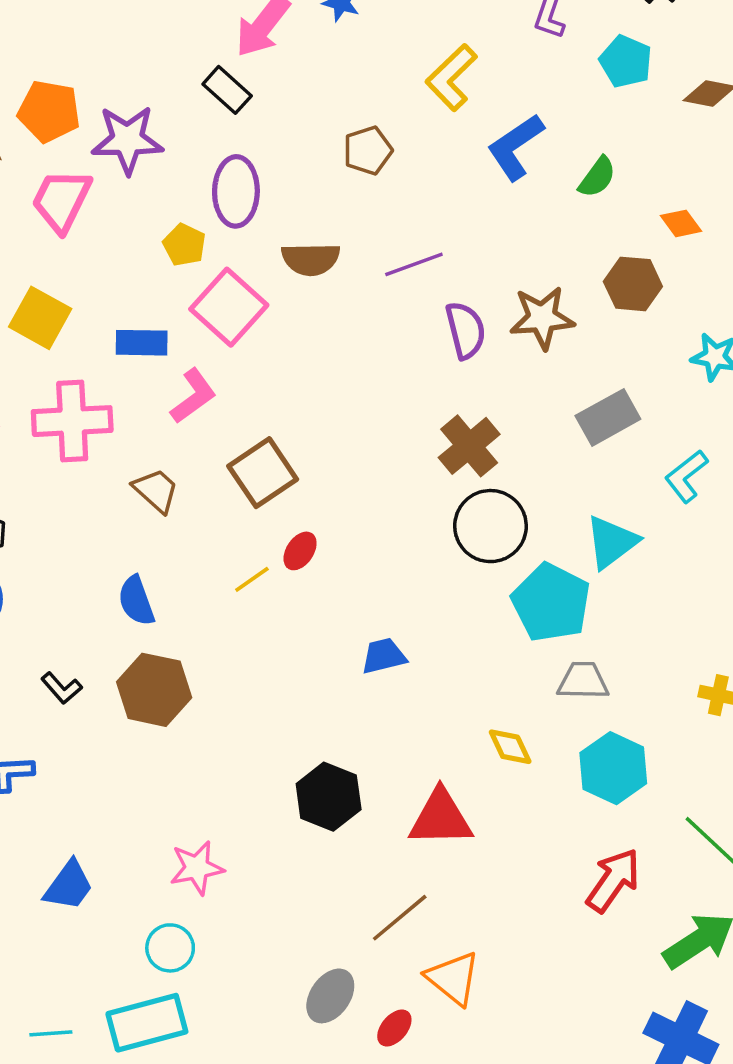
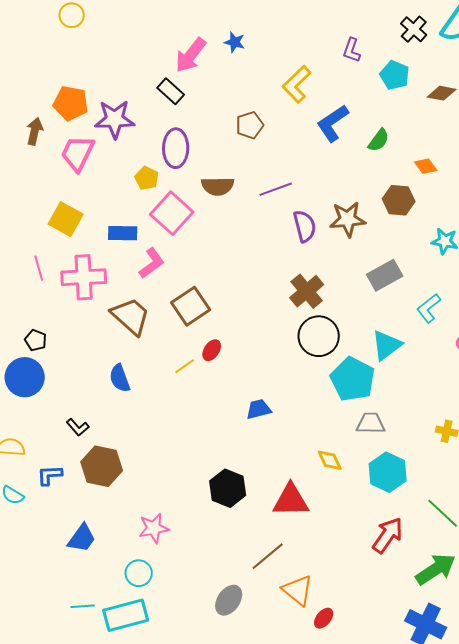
brown trapezoid: (156, 490) -> (131, 316), size x1.5
brown hexagon: (154, 690) -> (102, 466), moved
red ellipse: (394, 1028) -> (324, 618), moved
cyan line: (51, 1033) -> (83, 606), moved

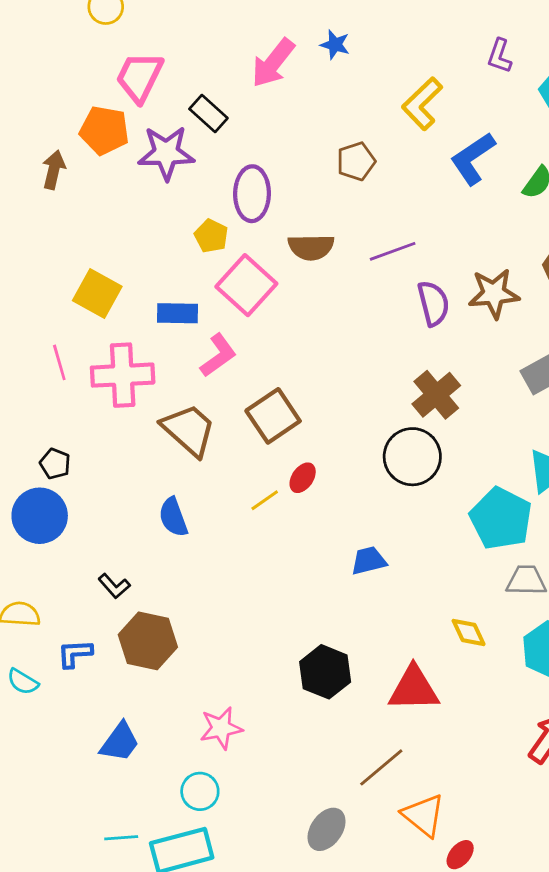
black rectangle: (171, 91) -> (208, 114), moved
pink trapezoid: (78, 153) -> (139, 77), moved
black circle: (319, 336) -> (412, 457), moved

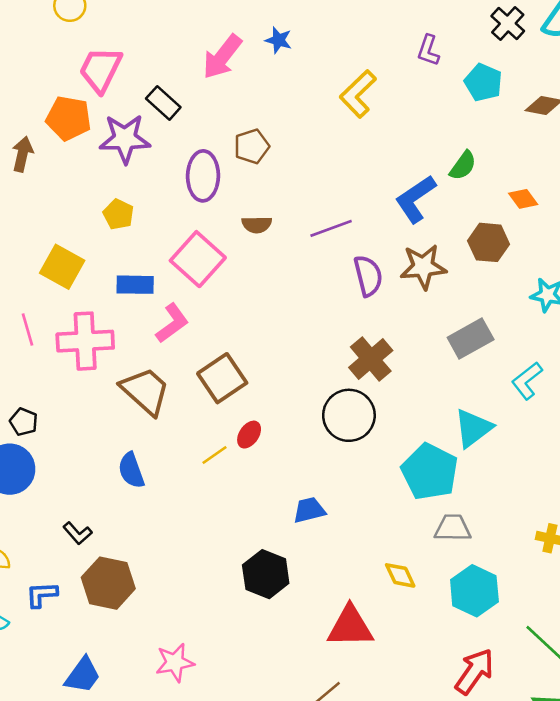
blue L-shape: (473, 159) -> (416, 199), moved
brown pentagon: (356, 161) -> (252, 146), moved
yellow pentagon: (211, 236) -> (118, 214), moved
brown semicircle: (311, 247) -> (257, 225), size x0.7
black hexagon: (325, 672) -> (266, 574), moved

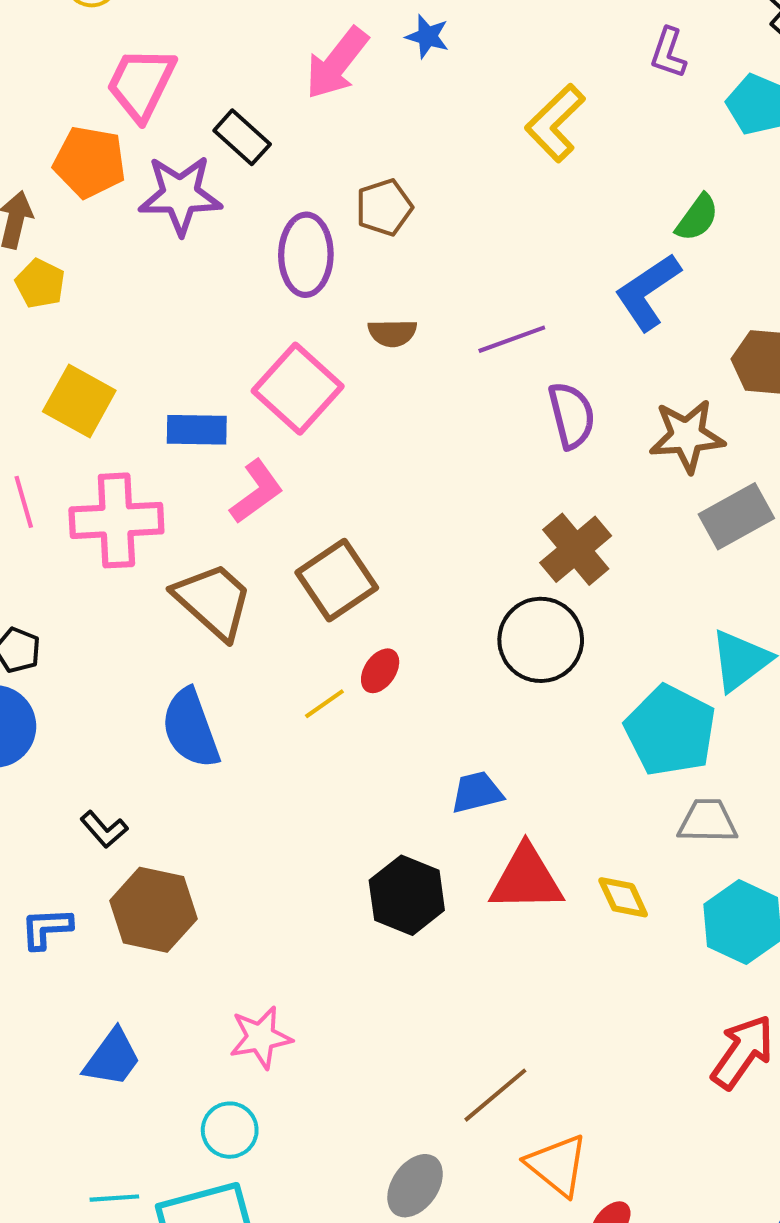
green semicircle: (463, 166) -> (697, 218), moved
yellow pentagon: (118, 214) -> (40, 284), moved
brown star: (423, 267) -> (687, 436), moved
blue semicircle: (131, 470) -> (191, 728), size x1.4
red triangle: (350, 627) -> (526, 879), moved

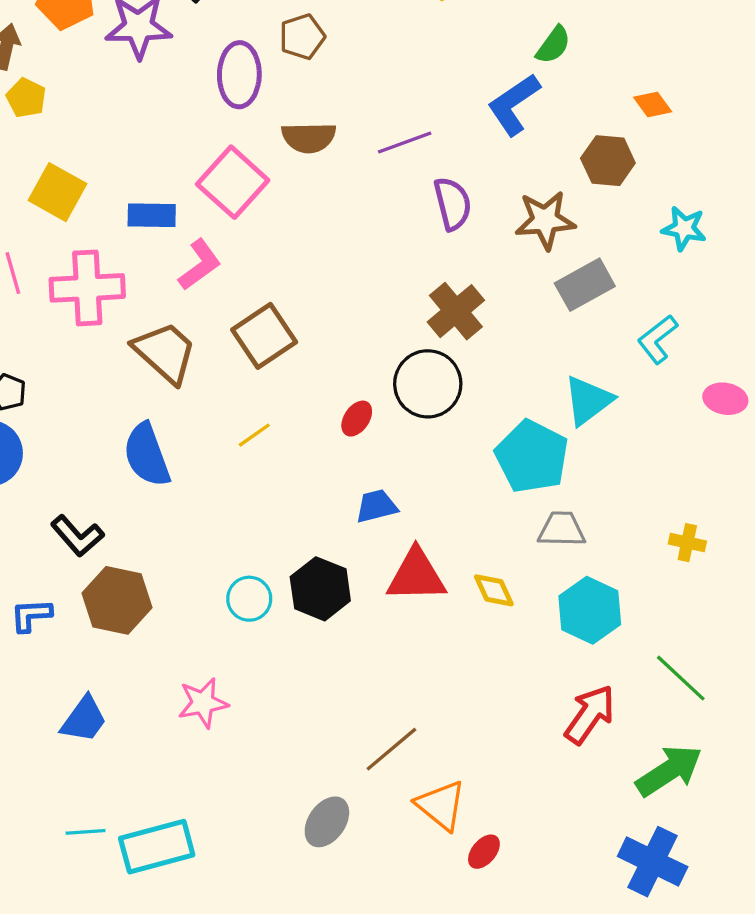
brown semicircle: (392, 333) -> (309, 138), size x1.4
red ellipse: (380, 671) -> (357, 419), moved
black L-shape: (104, 829) -> (77, 536), size x1.4
cyan circle: (230, 1130) -> (249, 599), moved

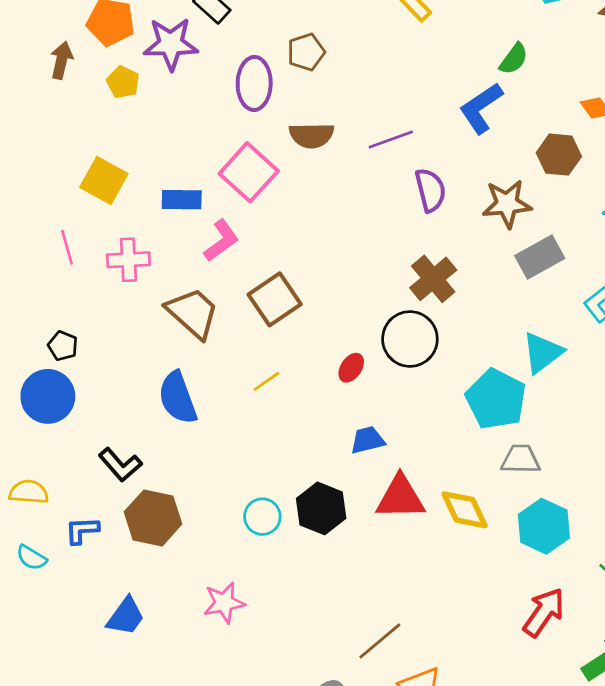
yellow pentagon: (26, 98) -> (123, 82), moved
pink cross: (87, 288) -> (128, 260), size x0.7
yellow diamond: (494, 590) -> (465, 510), size x1.4

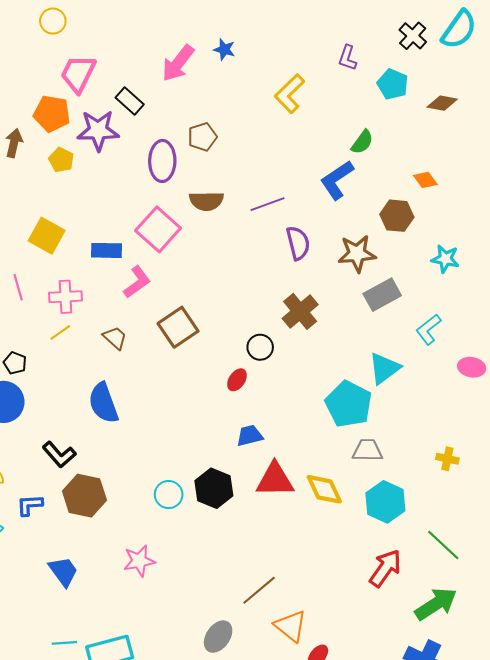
brown trapezoid: (193, 313) -> (115, 338), size x0.6
black circle: (410, 339) -> (260, 347), moved, size x0.6
yellow line: (266, 381) -> (60, 332), moved
blue trapezoid: (126, 616) -> (63, 571), turned -72

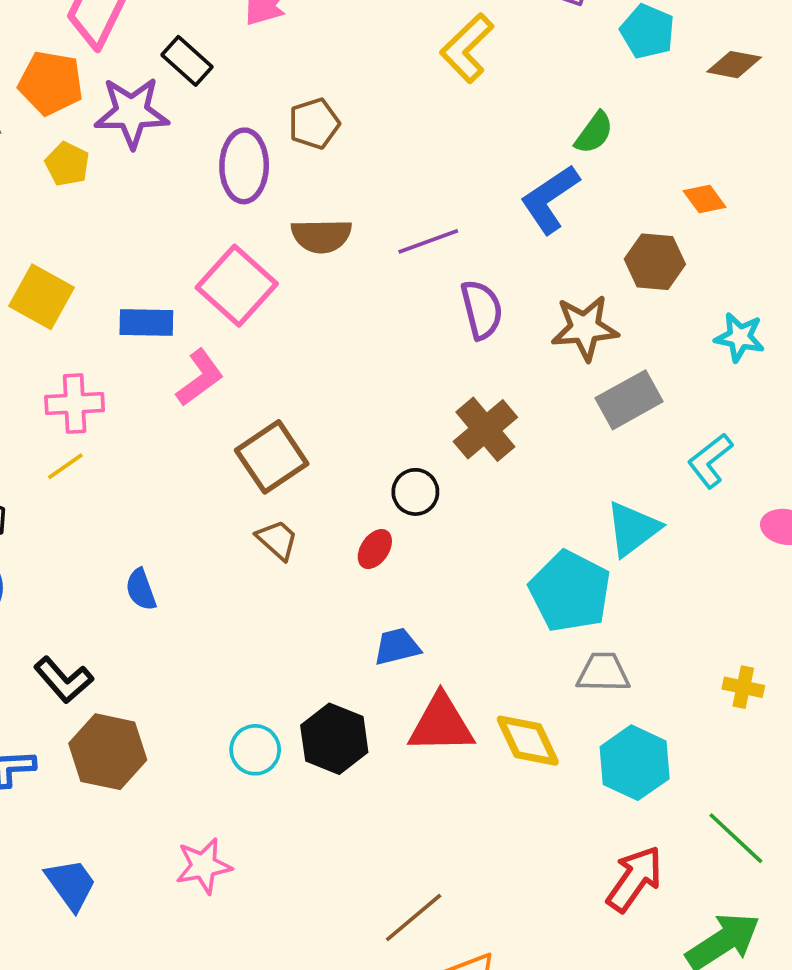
brown trapezoid: (115, 338) -> (277, 540), moved
blue semicircle: (103, 403) -> (141, 590), size x0.6

